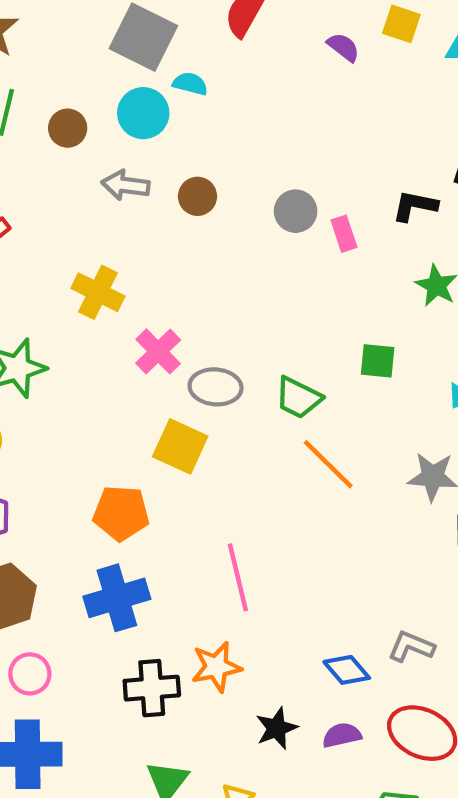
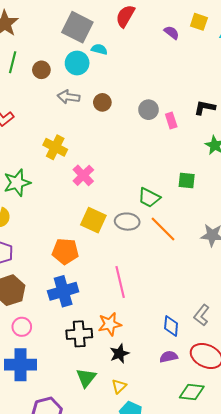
gray ellipse: (216, 387) -> (127, 222), moved
gray L-shape: (411, 647) -> (202, 315), turned -75
blue diamond: (347, 670) -> (171, 326), turned 45
black star: (277, 728) -> (119, 354), moved

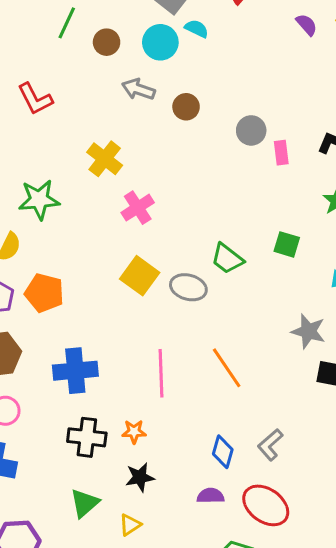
orange line: (163, 229) -> (227, 368), moved
orange pentagon: (65, 251) -> (44, 293), moved
orange star: (110, 324) -> (134, 432), size x0.7

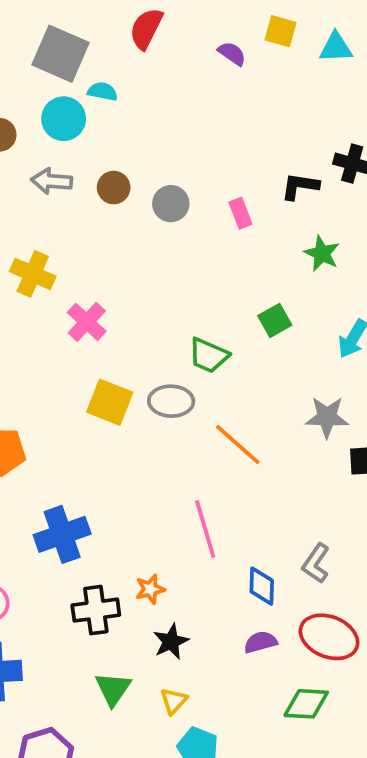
gray circle: (251, 130) -> (171, 204), moved
green square: (287, 244) -> (275, 320), turned -32
orange line: (227, 368) -> (238, 444), moved
pink line: (161, 373) -> (205, 529), moved

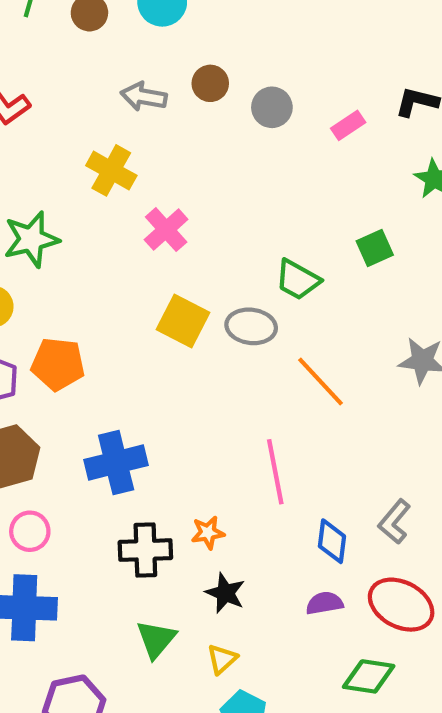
gray arrow: (52, 181) -> (144, 97), moved
pink rectangle: (240, 213) -> (348, 125), turned 72
black star: (171, 642) -> (225, 593), turned -30

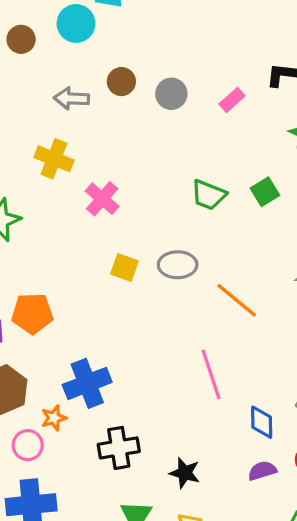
green trapezoid: (298, 280) -> (209, 195), moved
yellow square: (183, 321) -> (124, 267), size x0.7
orange star: (208, 533) -> (54, 418), moved

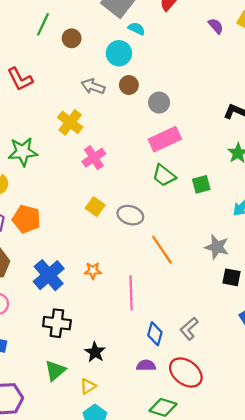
cyan circle: (76, 23) -> (119, 53), moved
pink rectangle: (232, 100) -> (165, 139), moved, size x1.8
blue cross: (87, 383) -> (49, 275), turned -36
orange star: (54, 418) -> (93, 271), moved

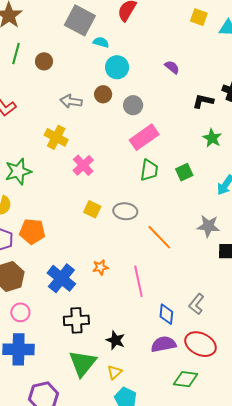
purple semicircle: (216, 26) -> (172, 67), moved
cyan circle: (119, 53) -> (117, 67), moved
green trapezoid: (164, 176) -> (149, 170), turned -110
purple semicircle: (146, 365) -> (163, 344), size x1.4
green triangle: (55, 371) -> (83, 363), size x1.4

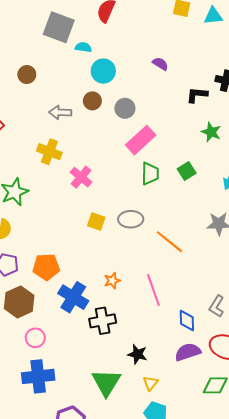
orange pentagon: (32, 231) -> (46, 267), moved
black cross: (76, 320) -> (103, 321), moved
yellow triangle: (115, 372) -> (151, 383), moved

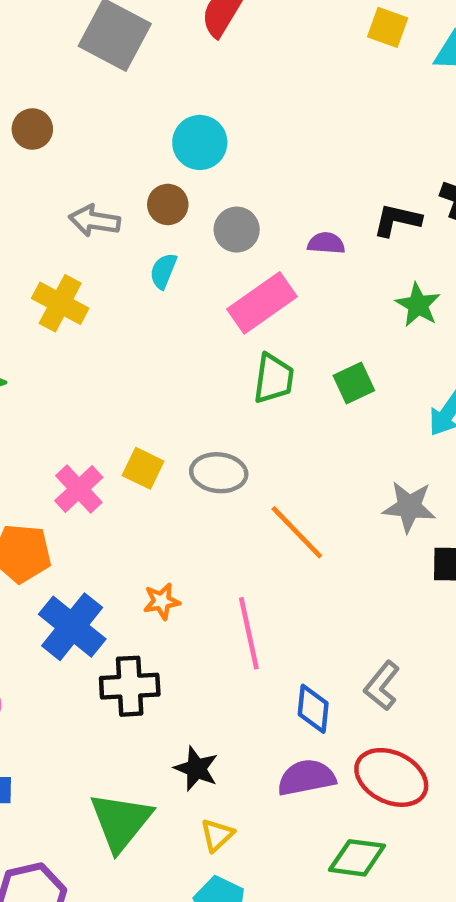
cyan semicircle: (83, 47) -> (163, 271), moved, turned -84
purple semicircle: (160, 64) -> (326, 243), moved, turned -35
pink cross: (81, 177) -> (79, 489), moved

